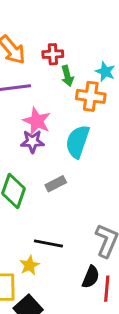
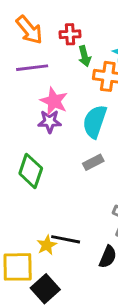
gray rectangle: (56, 184) -> (93, 162), moved
black line: (48, 243) -> (66, 239), moved

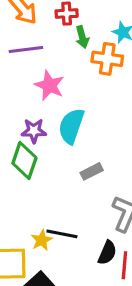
purple star: (50, 121) -> (34, 131), moved
cyan semicircle: (95, 121) -> (71, 126), moved
gray rectangle: (93, 162) -> (92, 171), moved

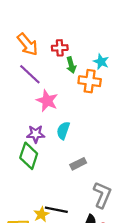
purple line: (26, 49) -> (30, 74), turned 50
cyan semicircle: (71, 126) -> (63, 131), size x0.7

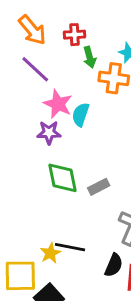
cyan semicircle: (63, 131) -> (81, 114), moved
purple star: (36, 134) -> (49, 133), moved
green diamond: (29, 156) -> (62, 178), moved, turned -30

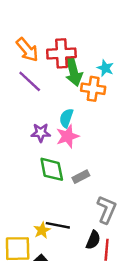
red cross: (75, 35) -> (61, 53), size x1.6
green arrow: (90, 57) -> (74, 72), size x1.6
pink star: (58, 104) -> (68, 136), moved, turned 30

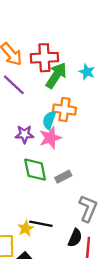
green arrow: (74, 72) -> (56, 75), turned -132
orange cross: (93, 89) -> (64, 110), moved

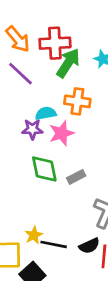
cyan semicircle: (49, 120) -> (46, 113), moved, turned 60
black line: (41, 224) -> (54, 244), moved
black semicircle: (75, 238) -> (89, 246), turned 42

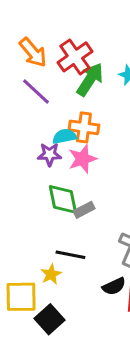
red cross: (55, 43) -> (75, 57), turned -32
orange cross: (77, 101) -> (84, 127), moved
gray rectangle: (76, 177) -> (84, 210), moved
black line: (54, 244) -> (70, 255), moved

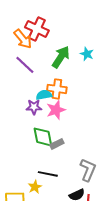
red cross: (75, 57) -> (37, 29), moved, turned -30

